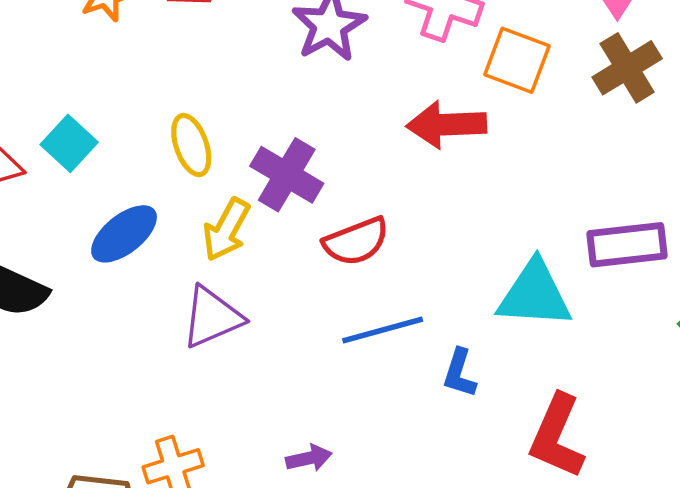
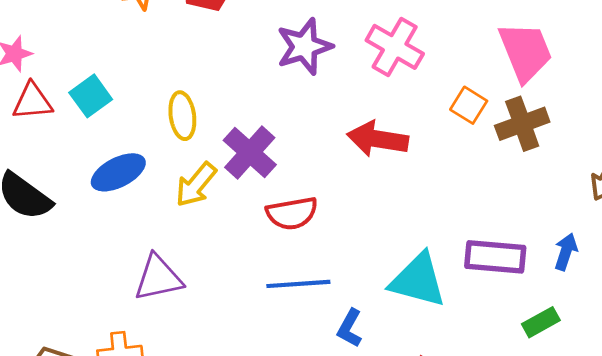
orange square: (517, 60) -> (469, 105), moved, size x0.7
purple triangle: (212, 317) -> (158, 278), moved

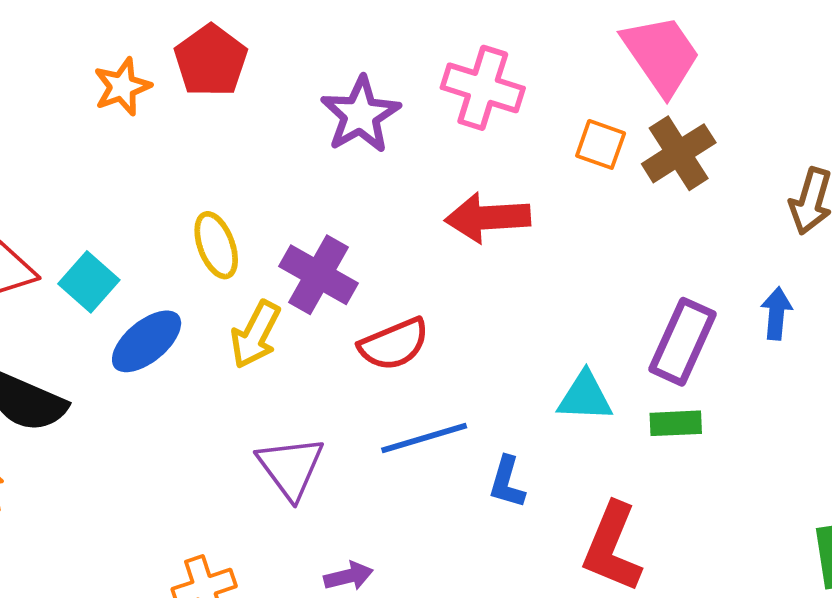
cyan square: (91, 96) -> (89, 282), moved
purple rectangle: (495, 257) -> (682, 342), turned -58
purple triangle: (158, 278) -> (291, 468), moved, turned -42
cyan triangle: (418, 280) -> (585, 397), size x0.7
green rectangle: (541, 322) -> (676, 423), moved, turned 39

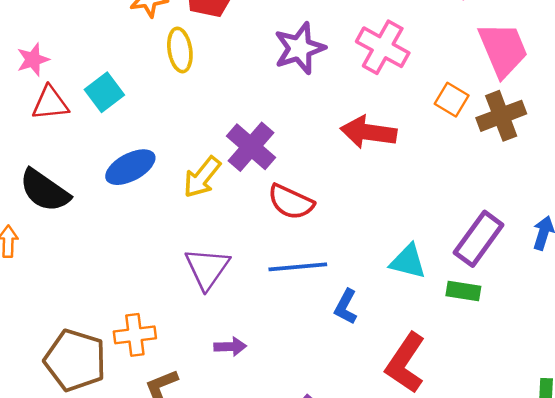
yellow ellipse: (216, 245) -> (180, 50), moved
cyan square: (89, 282) -> (104, 92), moved
red semicircle: (394, 344) -> (291, 202), turned 36

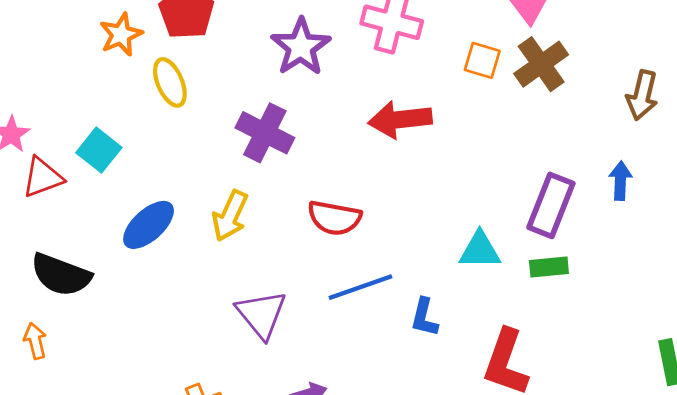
purple cross: (251, 147) -> (265, 133), moved

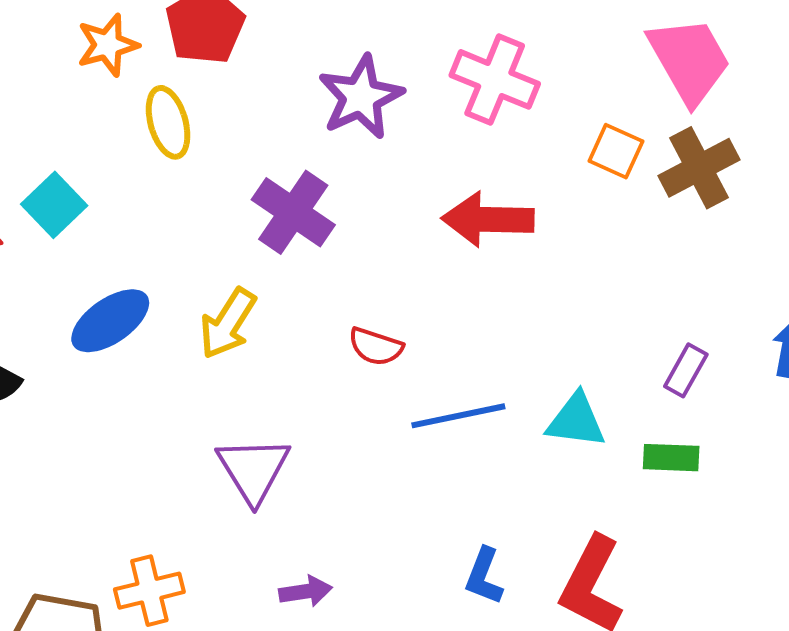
purple rectangle: (551, 205) -> (686, 370), size x0.6
red semicircle: (334, 218) -> (376, 346), size x0.7
blue line: (361, 287) -> (458, 416), moved
blue L-shape: (424, 317) -> (484, 576), moved

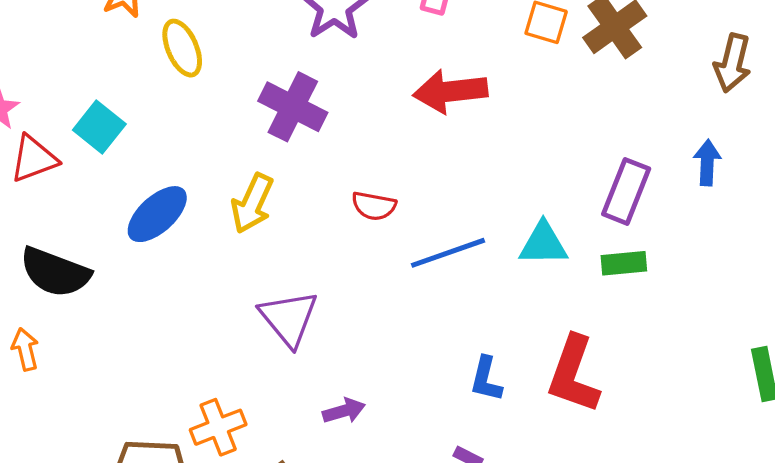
purple rectangle: (686, 370) -> (626, 191), size x1.5

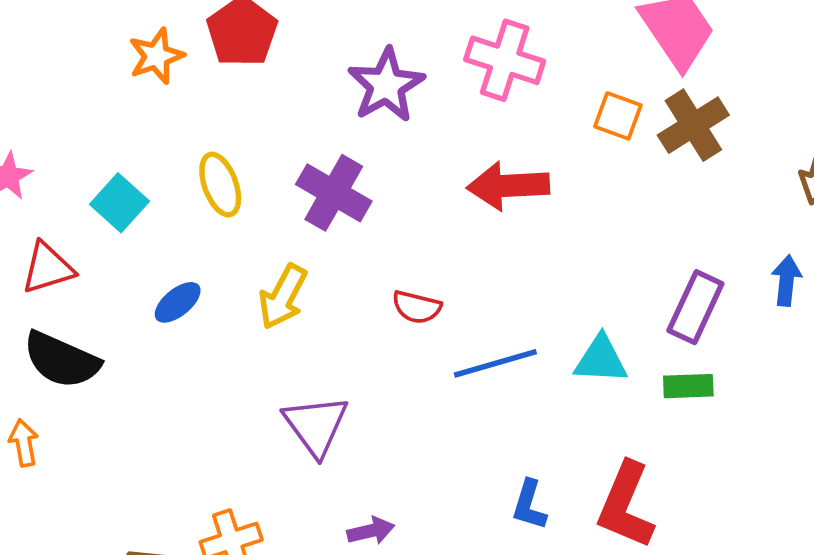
yellow ellipse: (182, 48) -> (220, 185), moved
red triangle: (34, 159) -> (48, 268), moved
blue ellipse: (157, 214) -> (178, 302), size x0.7

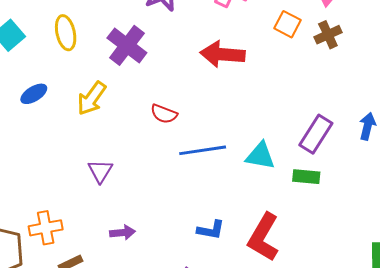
brown cross: (693, 125) -> (328, 35), size x0.7
purple triangle: (316, 425) -> (100, 171), size x0.7
blue L-shape: (529, 505) -> (211, 230), turned -104

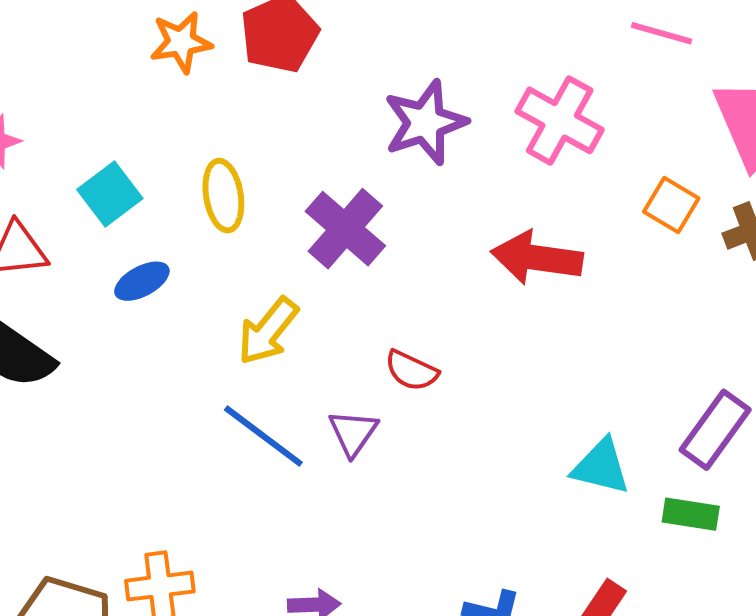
blue ellipse: (34, 94) -> (142, 281), moved
blue line: (203, 150) -> (263, 436), moved, turned 42
purple triangle: (100, 171) -> (353, 433), moved

